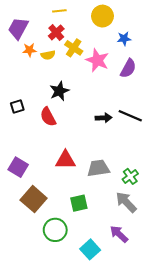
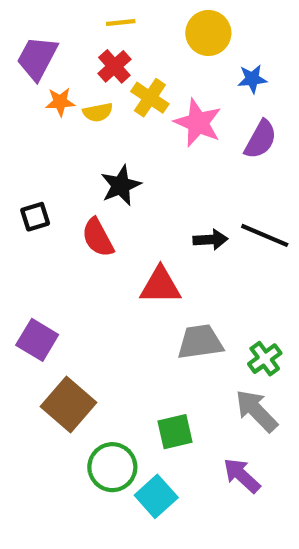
red triangle: (65, 160) -> (160, 286), moved
green square: (79, 203) -> (175, 432), moved
cyan square: (90, 249) -> (156, 496), moved

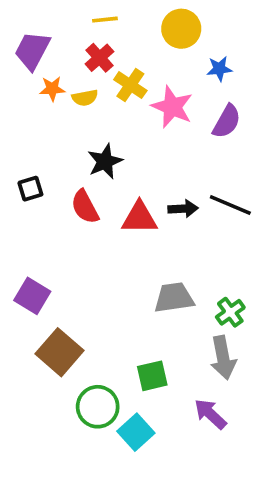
red triangle: (160, 286) -> (139, 218), moved
gray arrow: (256, 411) -> (223, 358), turned -147

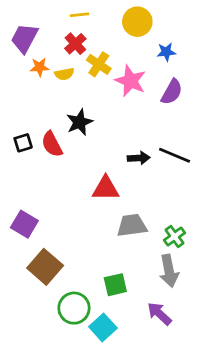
red semicircle: (85, 207) -> (52, 144), moved
red triangle: (139, 218) -> (106, 188), moved

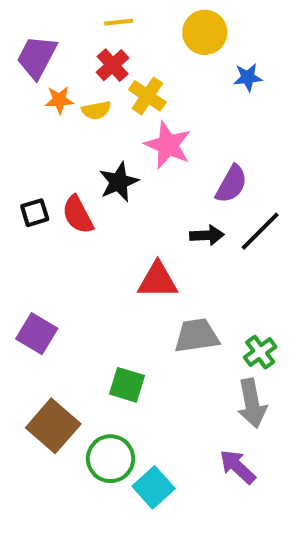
pink star: (130, 81) -> (168, 145), moved
purple semicircle: (172, 92) -> (231, 184), moved
black line: (175, 155) -> (260, 231), turned -68
brown square: (45, 267) -> (53, 426), moved
green square: (115, 285) -> (127, 385), moved, turned 30

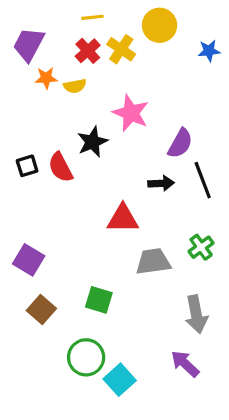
blue star: (248, 77) -> (209, 51), moved
yellow cross: (147, 96) -> (121, 49), moved
black line: (260, 231) -> (203, 180), turned -66
green cross: (260, 352) -> (201, 247), moved
brown square: (53, 426) -> (41, 309), moved, size x0.7

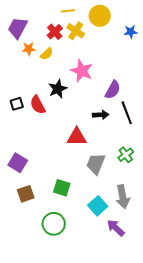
yellow line: (92, 17) -> (68, 11), moved
yellow semicircle: (75, 86) -> (47, 54), turned -32
gray trapezoid: (153, 262) -> (96, 164), turned -60
brown square: (41, 309) -> (26, 194), turned 30
cyan square: (120, 380) -> (98, 206), moved

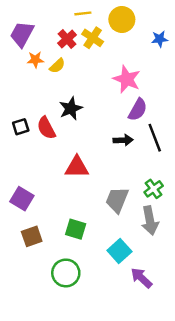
pink star: (82, 71) -> (127, 79), moved
red triangle: (77, 137) -> (77, 167), moved
gray arrow: (123, 197) -> (150, 221), moved

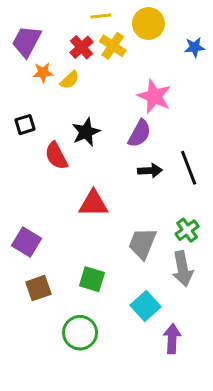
purple semicircle: (138, 110) -> (140, 133), moved
black square: (21, 127) -> (25, 125), moved
purple arrow: (141, 278) -> (172, 339), turned 50

